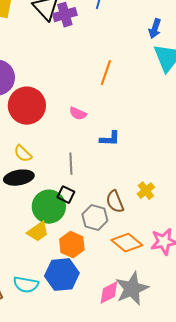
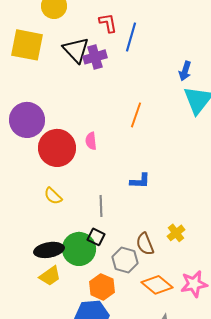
pink semicircle: (78, 114) -> (91, 141), moved, turned 60
black ellipse: (19, 178) -> (49, 250), moved
yellow trapezoid: (38, 232) -> (50, 276), moved

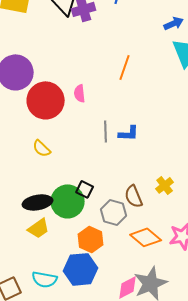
blue arrow: (185, 71) -> (174, 23), turned -132
gray line: (101, 206) -> (106, 131), moved

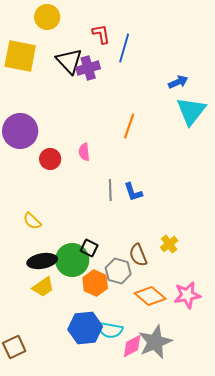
red circle: (46, 100) -> (50, 159), size x0.6
blue L-shape: (129, 133) -> (133, 192), turned 70
yellow semicircle: (42, 148) -> (32, 221), moved
orange hexagon: (91, 239) -> (95, 283), moved
cyan semicircle: (45, 279) -> (110, 330), moved

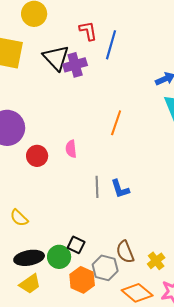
yellow cross: (169, 244) -> (156, 261), moved
green circle: (72, 260) -> (59, 257), size x0.7

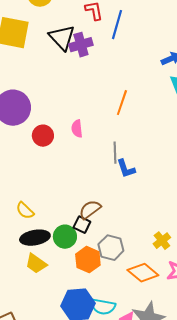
gray line: (97, 187) -> (115, 153), moved
yellow semicircle: (19, 218) -> (25, 211), moved
brown semicircle: (125, 252) -> (90, 210), moved, turned 75
yellow trapezoid: (30, 284) -> (36, 264), turned 70

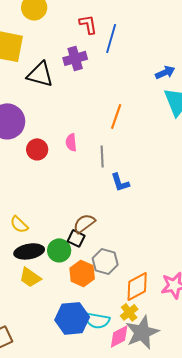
black triangle: (62, 38) -> (40, 74), moved, turned -32
gray line: (115, 153) -> (102, 156), moved
yellow cross: (162, 241) -> (129, 312), moved
orange diamond: (143, 273) -> (137, 286), turned -68

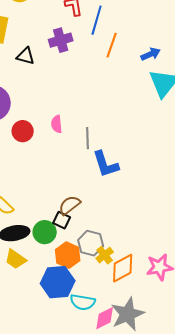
black triangle: (40, 74) -> (26, 56), size x0.7
orange line: (116, 116) -> (112, 45), moved
blue L-shape: (120, 182) -> (106, 164), size x1.4
yellow cross: (129, 312) -> (105, 255), moved
blue hexagon: (72, 318) -> (58, 282), moved

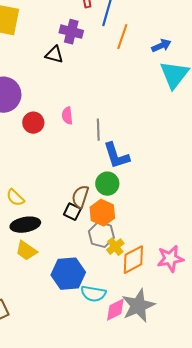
purple cross: (61, 40) -> (71, 32), turned 30
black triangle: (26, 56) -> (54, 55), moved
brown semicircle: (70, 205) -> (80, 197), turned -35
green circle: (45, 232) -> (107, 184), moved
orange hexagon: (68, 255) -> (102, 213), moved

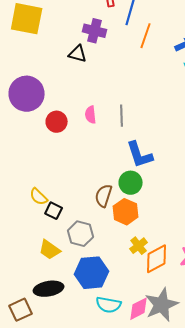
gray line: (98, 130) -> (122, 116), moved
black square: (72, 212) -> (54, 211), moved
black ellipse: (25, 225) -> (49, 289), moved
gray hexagon: (101, 235) -> (81, 234), moved
cyan semicircle: (93, 294) -> (109, 305), moved

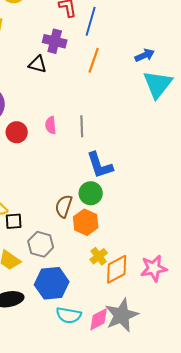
orange line: (146, 36) -> (94, 60), moved
black square: (54, 211) -> (14, 221), turned -30

